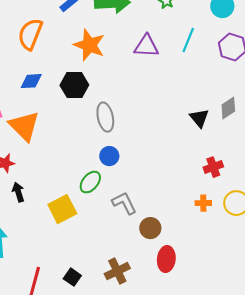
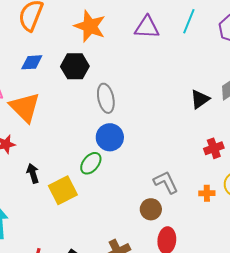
black triangle: (199, 118) -> (200, 99), turned 35
blue circle: (109, 156) -> (110, 137), size x1.4
black arrow: (18, 192) -> (33, 173), moved
gray L-shape: (124, 203) -> (166, 182), moved
orange cross: (203, 203) -> (207, 193), moved

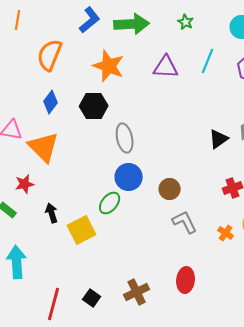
blue diamond: (32, 62) -> (51, 102), turned -50
orange cross: (207, 193) -> (226, 233), turned 35
brown circle: (151, 209) -> (170, 189), moved

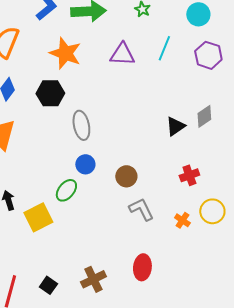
blue circle: (129, 177) -> (85, 164), size x0.7

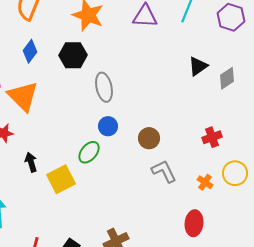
black triangle: (175, 126) -> (198, 66), moved
red ellipse: (142, 267) -> (194, 223), moved

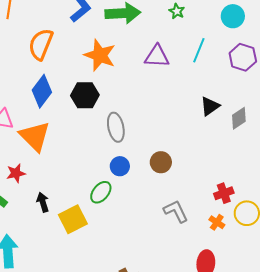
blue diamond: (30, 51) -> (42, 91), size x1.4
red cross: (212, 137) -> (224, 193), moved
brown circle: (149, 138) -> (161, 162), moved

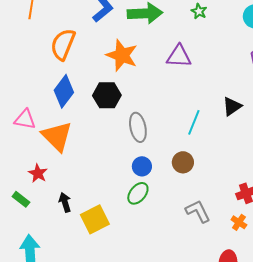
cyan line: (199, 50) -> (194, 122), moved
red star: (16, 173) -> (38, 173), turned -30
green ellipse: (101, 192) -> (138, 193), moved

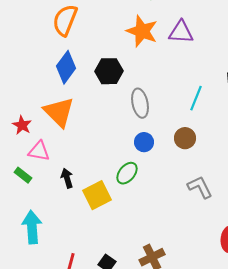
orange star: (122, 55) -> (142, 31), moved
pink triangle: (25, 119) -> (39, 151), moved
red star: (38, 173) -> (22, 125), moved
green ellipse: (138, 193) -> (127, 173), moved

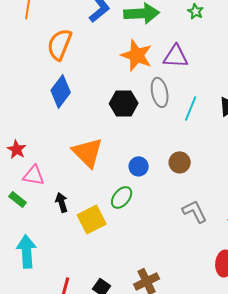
black hexagon: (109, 71) -> (124, 103), moved
cyan line: (196, 98) -> (191, 108), moved
gray ellipse: (140, 103) -> (160, 92), moved
orange triangle: (59, 112) -> (88, 152), moved

